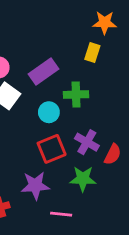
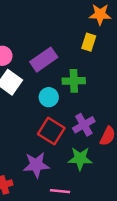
purple cross: (87, 142) -> (84, 125), turned 30
red square: (52, 149) -> (51, 131), turned -36

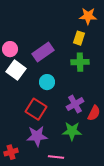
green cross: (74, 81) -> (80, 62), moved
red square: (51, 131) -> (36, 109), moved

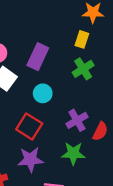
purple rectangle: (43, 52) -> (38, 57), turned -30
green cross: (80, 62) -> (83, 69), turned -30

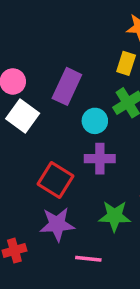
cyan circle: (43, 93) -> (95, 121), moved
purple cross: (77, 120) -> (100, 159), moved, turned 30

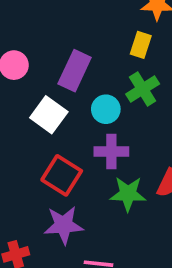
white square: (23, 116) -> (49, 115), moved
green star: (115, 216) -> (128, 194), moved

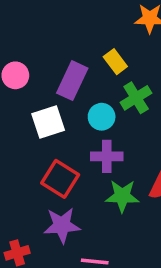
yellow rectangle: (141, 45) -> (115, 62), moved, turned -55
white square: (49, 115) -> (48, 122), turned 36

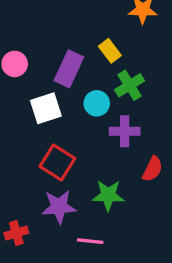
purple cross: (107, 156) -> (125, 131), moved
green star: (122, 196) -> (108, 195), moved

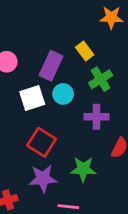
cyan circle: (97, 103) -> (63, 94), moved

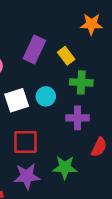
purple rectangle: (51, 66) -> (34, 49), moved
green cross: (101, 79) -> (81, 82), turned 35
red square: (42, 142) -> (26, 142), turned -32

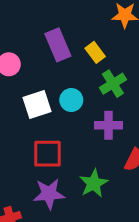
purple rectangle: (34, 49) -> (58, 45), turned -48
green cross: (81, 82) -> (113, 84), turned -35
green star: (65, 167) -> (94, 183), turned -30

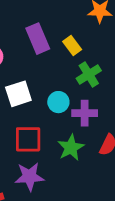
cyan circle: (71, 100) -> (58, 102), moved
green star: (94, 183) -> (71, 148), moved

